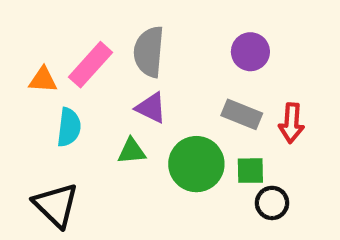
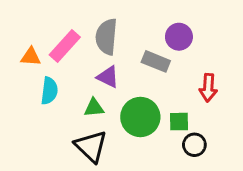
gray rectangle: (242, 114) -> (156, 61), moved
black triangle: (56, 205) -> (91, 146), moved

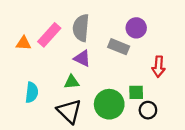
cyan semicircle: (49, 91) -> (32, 92), moved
green circle: (140, 117) -> (109, 104), moved

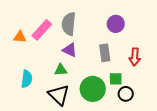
gray rectangle: (119, 47) -> (105, 53), moved, turned 60

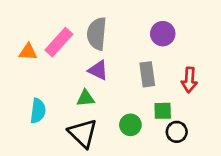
green circle: (93, 89) -> (130, 125), size x0.6

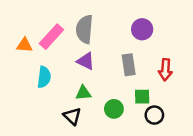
green triangle: (86, 98) -> (83, 93), moved
cyan semicircle: (38, 111) -> (44, 77), moved
black triangle: (83, 133) -> (72, 116), size x0.7

